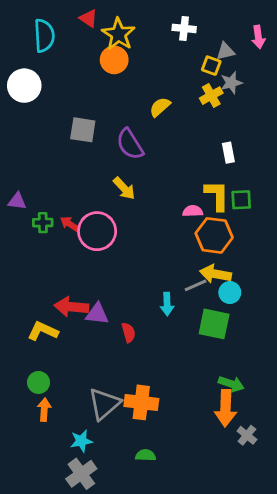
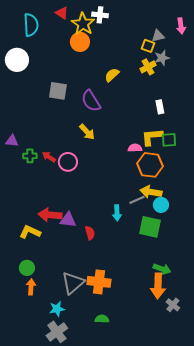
white cross: (184, 28) -> (100, 15), moved
yellow L-shape: (217, 195) -> (152, 137), turned -95
pink circle: (97, 231) -> (68, 162), size x0.7

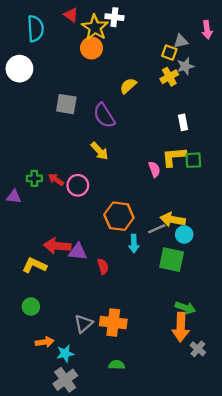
purple triangle: (12, 141) -> (14, 197), moved
pink semicircle: (135, 148) -> (154, 169), turned 72
orange hexagon: (150, 165) -> (119, 216), moved
gray triangle: (73, 283) -> (84, 324), size x0.7
orange arrow: (31, 287) -> (45, 342), moved, turned 77

